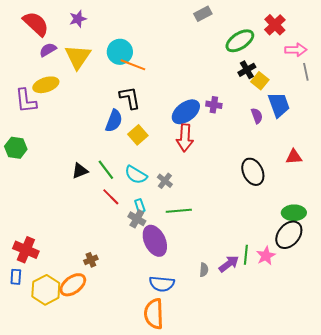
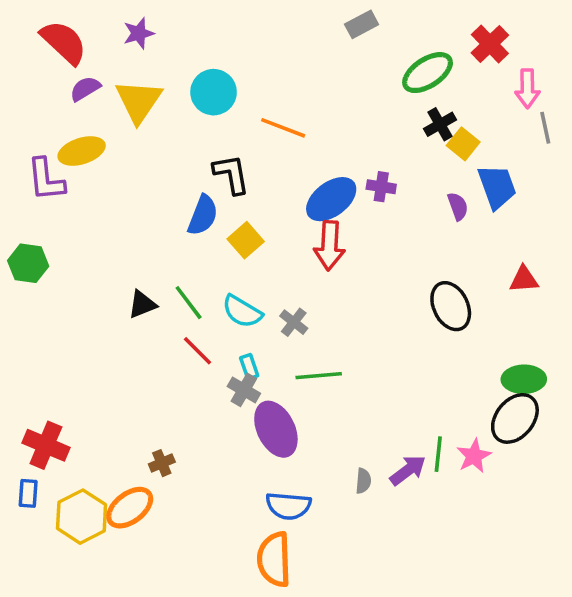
pink arrow: (296, 50) -> (527, 89), turned 90
orange line: (133, 65) -> (283, 128), moved

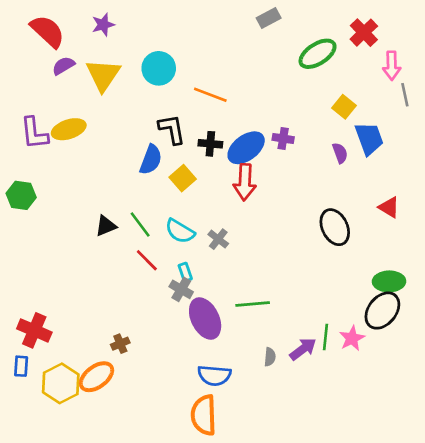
black cross: (440, 124) -> (210, 144), moved, turned 35
yellow ellipse: (82, 151) -> (69, 129), moved
red triangle: (524, 279) -> (389, 207), turned 35
green line: (319, 376) -> (253, 304), moved

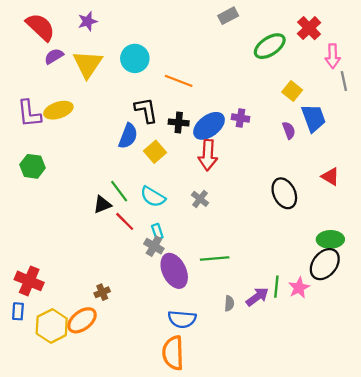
green hexagon: (21, 195) -> (33, 166), moved
black triangle: (106, 226) -> (102, 205), moved
gray cross: (218, 239) -> (200, 199), moved

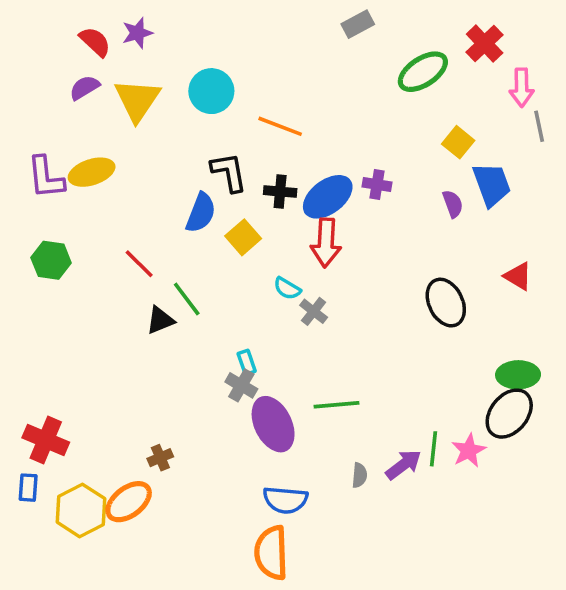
red semicircle: (40, 27) -> (95, 42), moved, size x0.7
cyan semicircle: (153, 197) -> (287, 288), moved, size x0.7
red line: (125, 221) -> (139, 264), moved

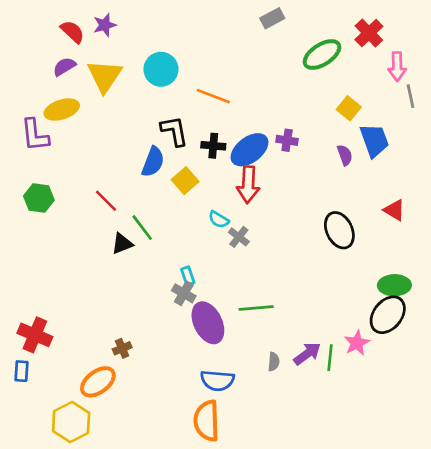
yellow ellipse: (92, 172) -> (62, 110), moved
green line: (433, 449) -> (330, 358), moved
yellow hexagon: (81, 510) -> (71, 422), moved

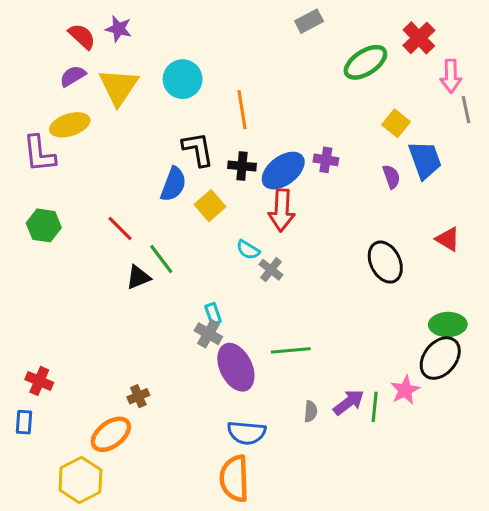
purple star: (105, 25) -> (119, 29), turned 30
orange line: (213, 96) -> (242, 110), turned 60
red cross: (35, 335) -> (39, 381), size x0.7

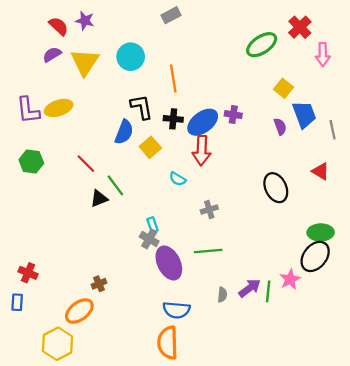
gray rectangle: (309, 21) -> (171, 15), moved
gray line: (466, 110) -> (333, 130), moved
yellow ellipse: (70, 125) -> (59, 108), moved
gray cross: (271, 270) -> (209, 210), moved, turned 35

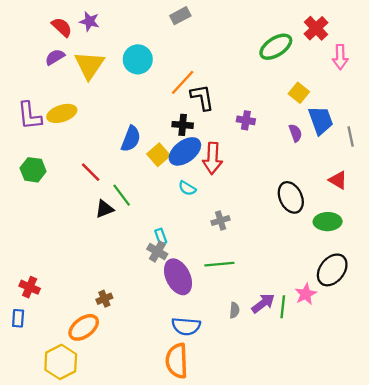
orange line: (173, 79) -> (183, 82), turned 52
black L-shape: (142, 107) -> (202, 97), moved
blue ellipse: (203, 122) -> (185, 151), moved
green ellipse: (321, 232) -> (328, 222), moved

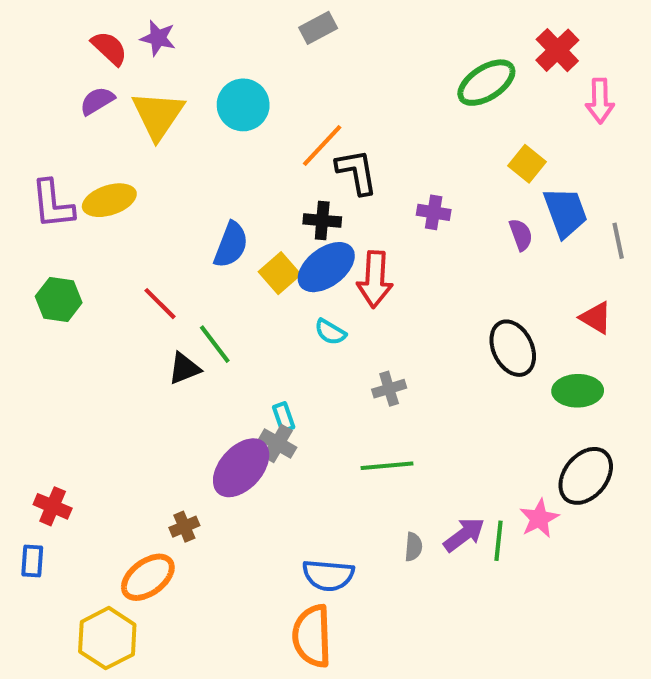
purple ellipse: (178, 277) -> (241, 468), moved, turned 68

